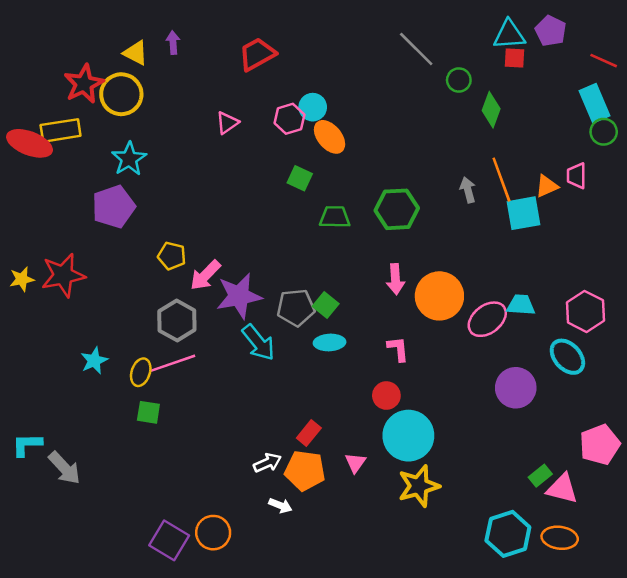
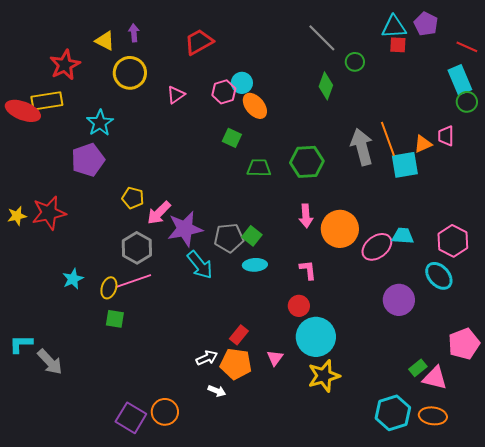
yellow circle: (121, 94) -> (130, 73), moved
green diamond: (491, 110) -> (326, 86), moved
gray arrow: (468, 190) -> (362, 147), size x1.8

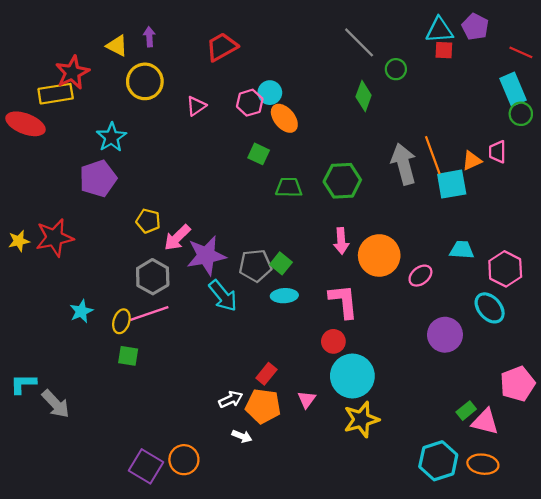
yellow rectangle: (47, 101) -> (56, 94), moved
cyan trapezoid: (403, 236) -> (462, 250), moved
pink ellipse: (377, 247) -> (420, 276), size x0.7
pink L-shape: (308, 270) -> (343, 301), size x1.6

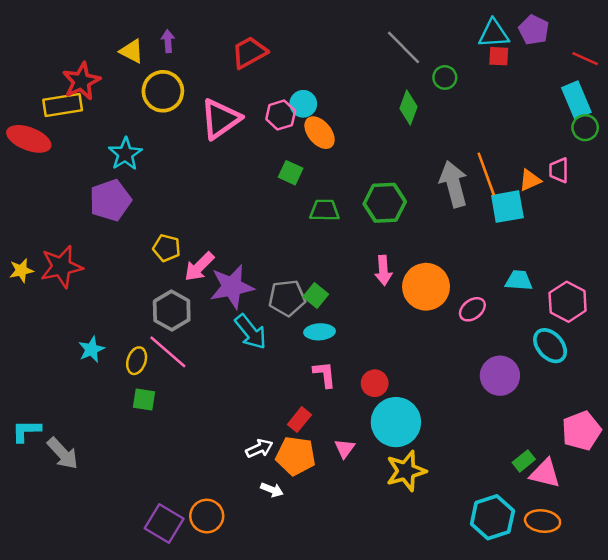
pink triangle: (196, 106) -> (221, 119), size x1.8
pink L-shape: (343, 301) -> (325, 374), moved, size x0.7
pink line: (149, 314) -> (168, 352), turned 60

